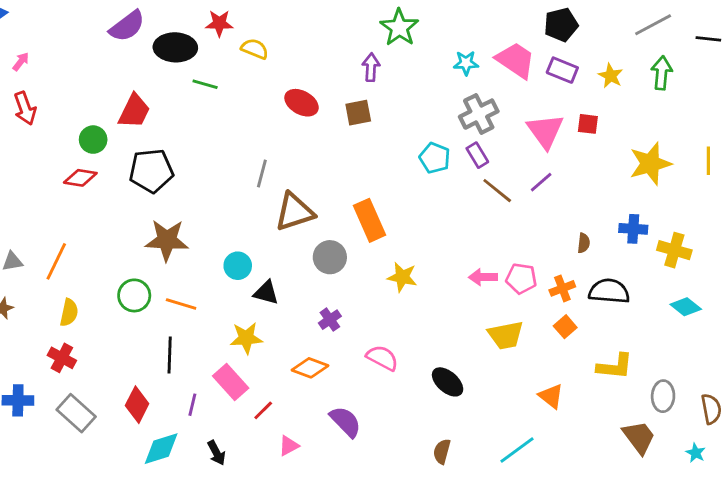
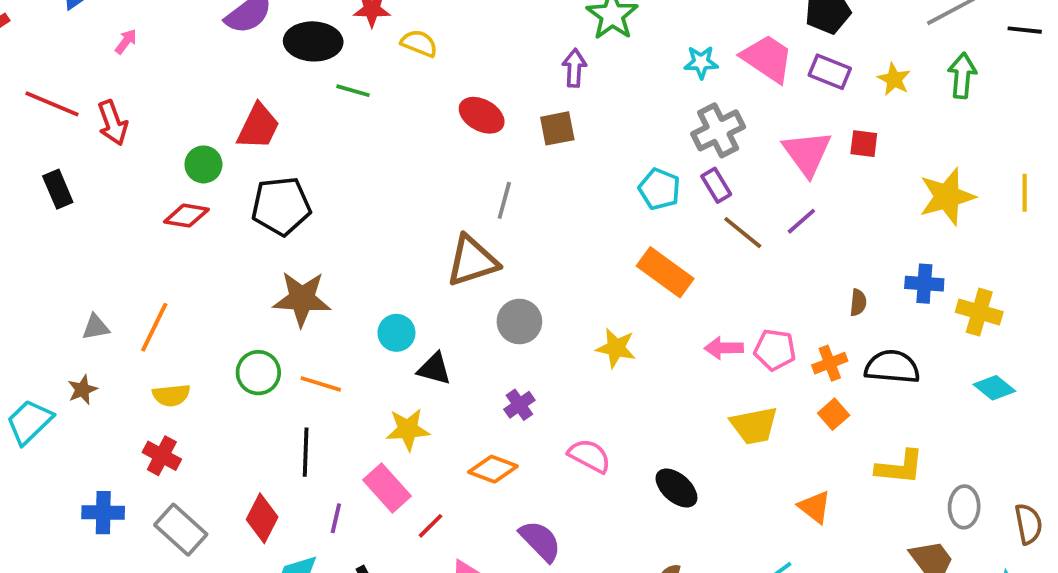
pink arrow: (21, 62) -> (126, 41), moved
gray line: (262, 174) -> (504, 200), moved
orange rectangle: (370, 220) -> (665, 272), moved, turned -30
yellow semicircle: (69, 312) -> (171, 395), turned 72

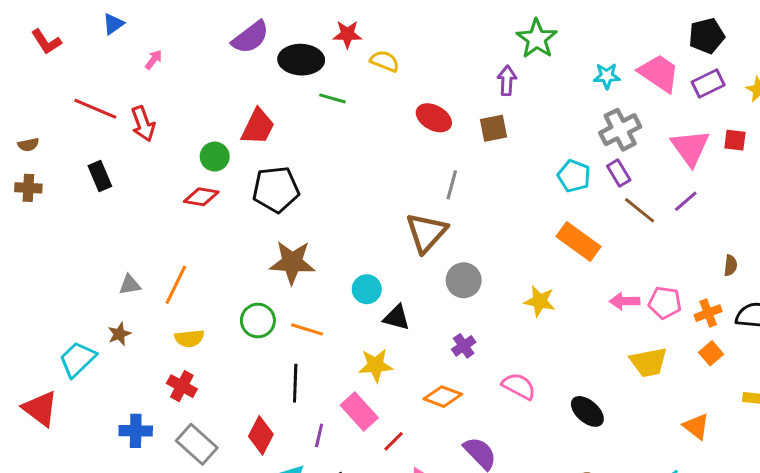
purple rectangle: (830, 72) -> (708, 83), turned -48
brown triangle: (472, 261) -> (426, 233), turned -30

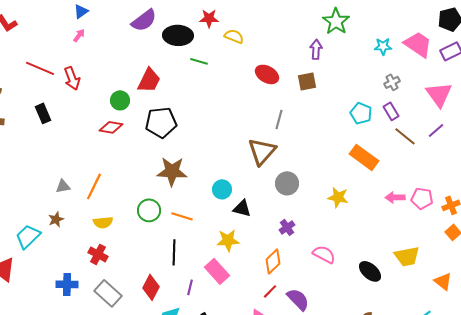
blue triangle: (113, 24) -> (81, 11), moved
gray cross: (620, 130) -> (392, 82), size x0.6
yellow trapezoid: (648, 362) -> (407, 256), moved
orange diamond: (443, 397) -> (273, 261), turned -65
red line: (394, 441) -> (270, 291), moved

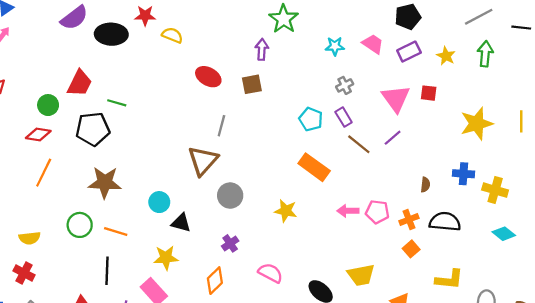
pink trapezoid: (418, 44) -> (373, 44), size x0.7
green line: (199, 61) -> (117, 103), moved
orange line: (94, 186) -> (44, 173), moved

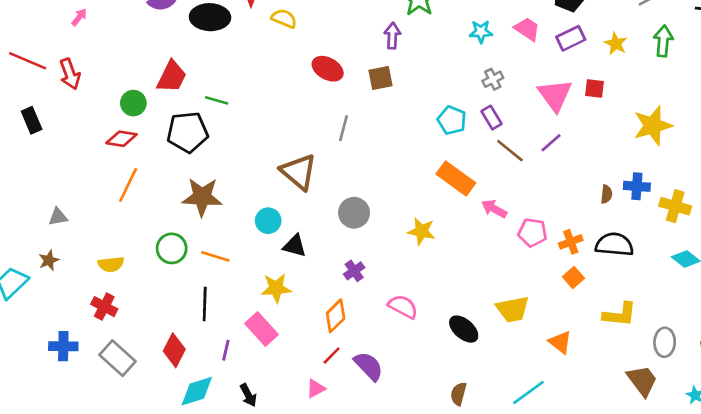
brown triangle: (203, 161) -> (299, 172), moved, turned -32
brown semicircle: (425, 185) -> (606, 194), moved
pink arrow: (348, 211) -> (494, 209), moved, turned 30

